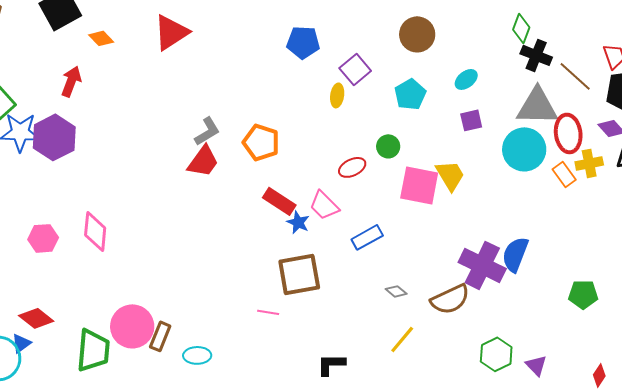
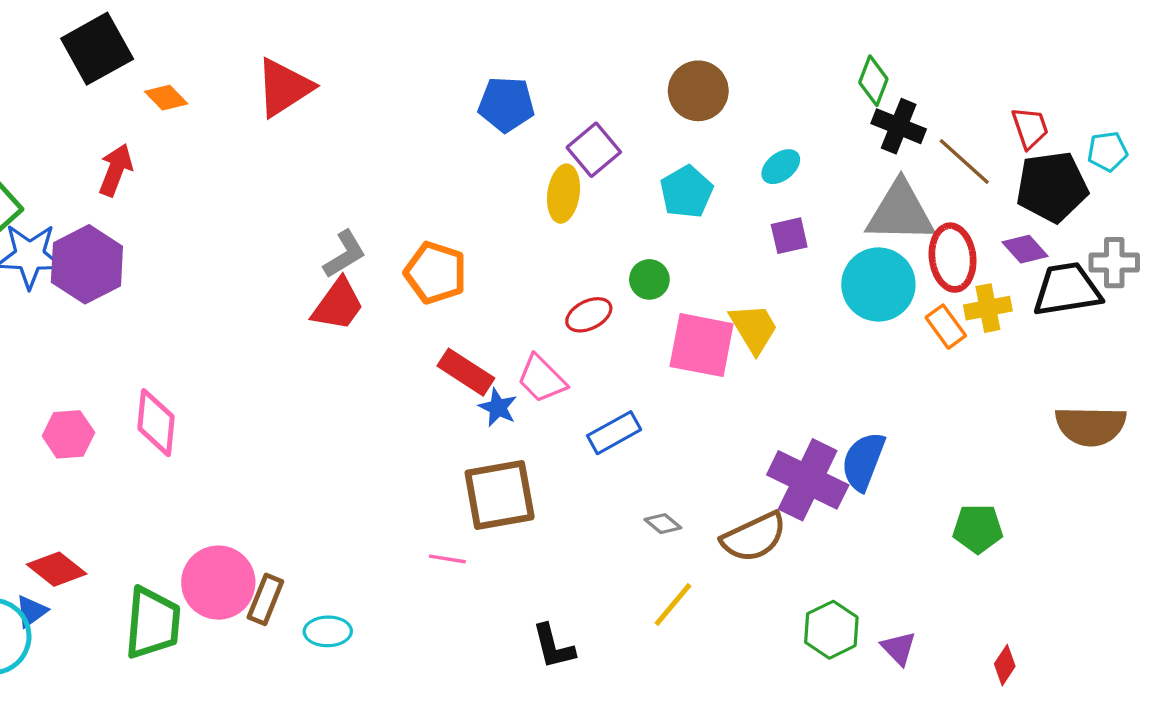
yellow ellipse: (337, 95) -> (564, 194), size x1.4
black L-shape: (331, 364) -> (553, 647), turned -104

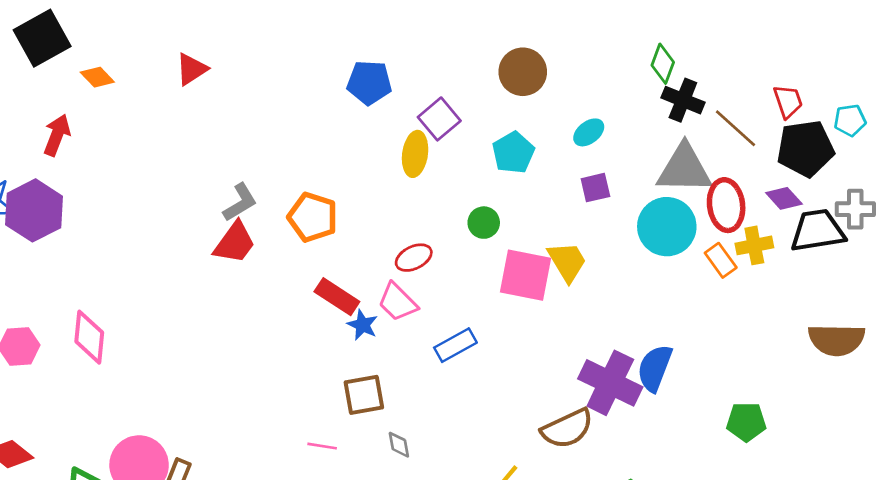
red triangle: (284, 87) -> (192, 69), size x0.7
red ellipse: (589, 315) -> (414, 258), moved
brown square: (500, 495) -> (364, 395), size x0.7
gray diamond: (663, 524) -> (399, 445), moved, turned 40

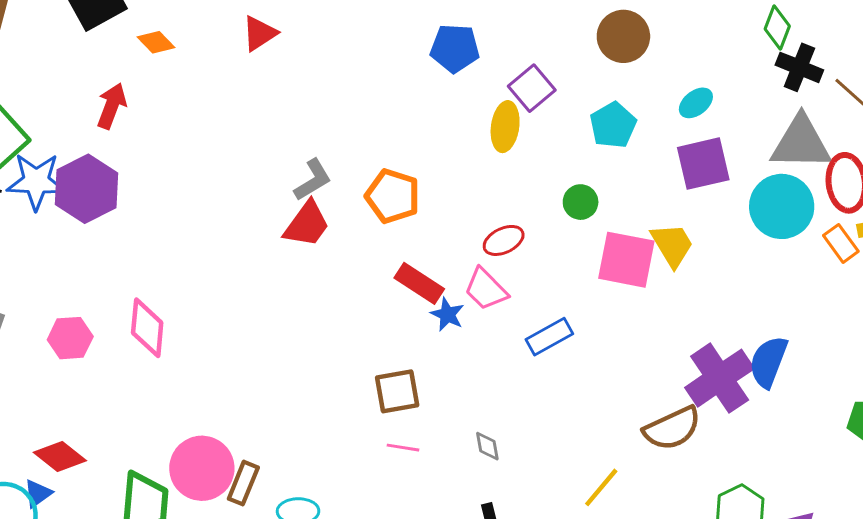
purple square: (595, 188) -> (703, 164), size x1.6
purple cross: (610, 383) -> (720, 378), turned 30
brown square: (364, 395) -> (397, 391), moved

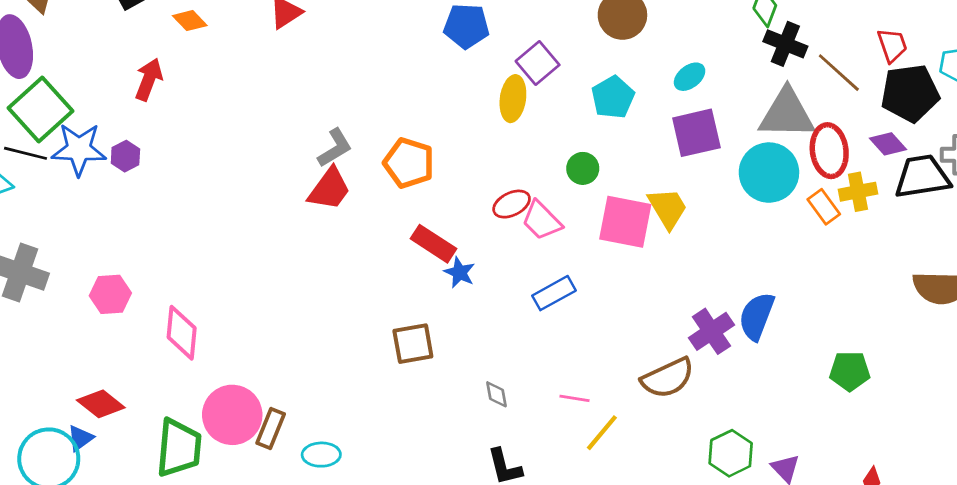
purple hexagon: (86, 189) -> (125, 156), size x0.5
pink trapezoid: (486, 289) -> (542, 220), moved
pink diamond: (147, 328) -> (182, 333), moved
purple cross: (720, 378) -> (711, 331), size x0.7
pink line: (403, 448) -> (575, 398), moved

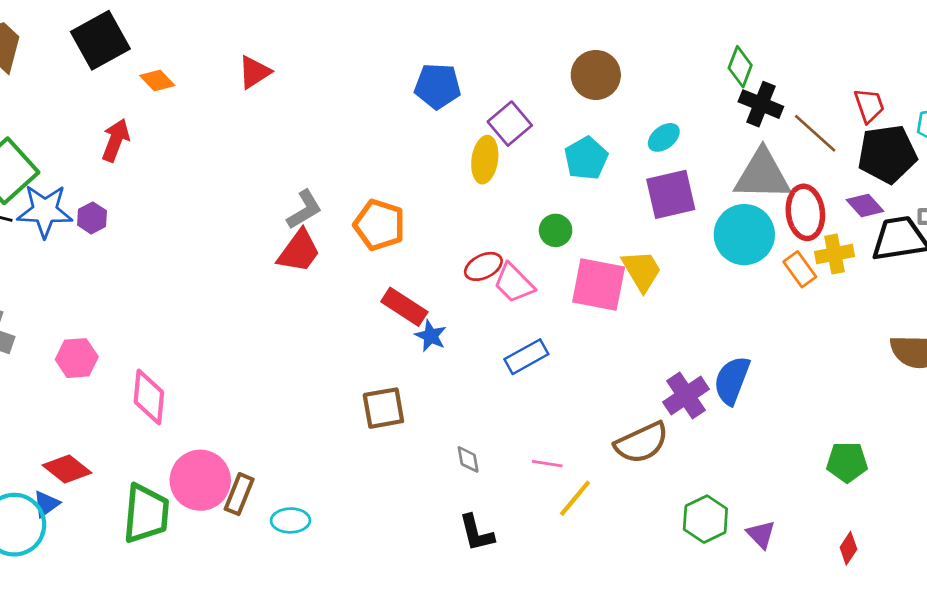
green pentagon: (850, 371) -> (847, 462), moved

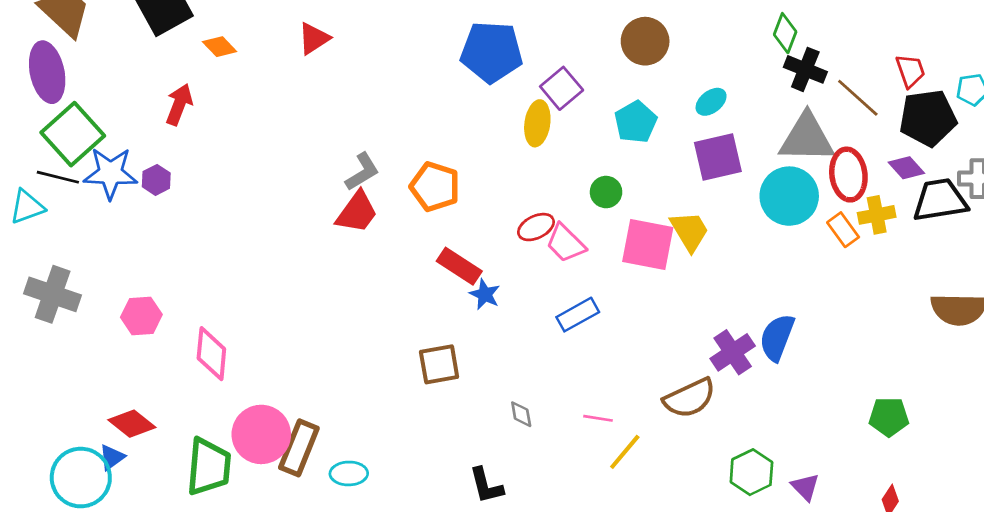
blue pentagon: (438, 86) -> (492, 52), size x1.4
brown rectangle: (239, 494) -> (299, 448), size x1.4
black L-shape: (476, 533) -> (486, 486), moved

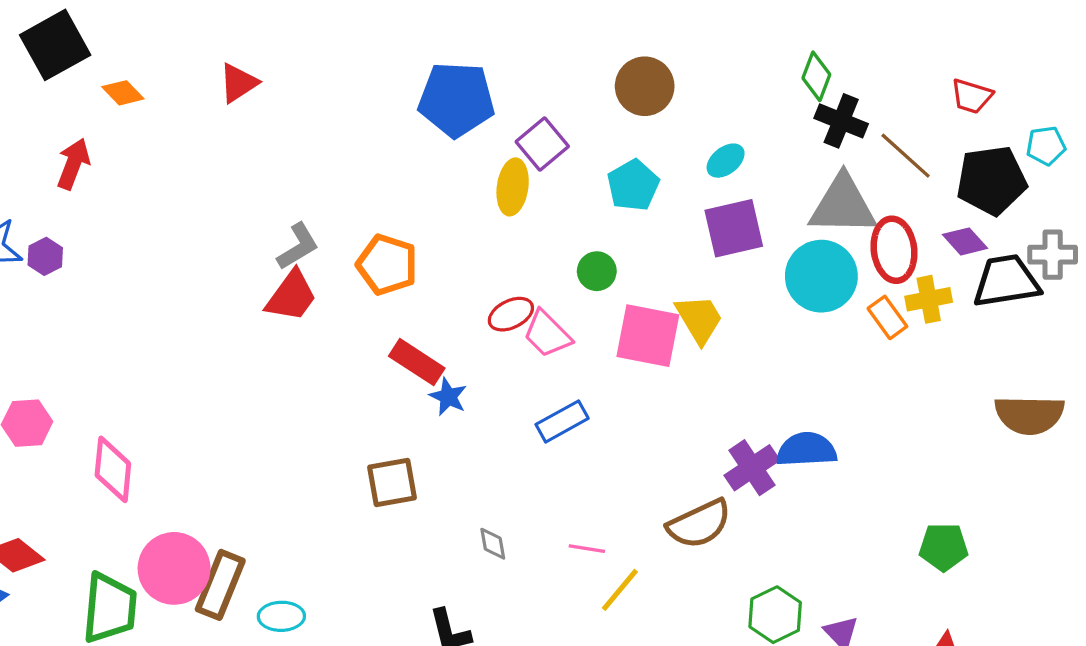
red trapezoid: (910, 71) -> (972, 96), moved, turned 126
blue semicircle: (777, 337) -> (806, 450), turned 66

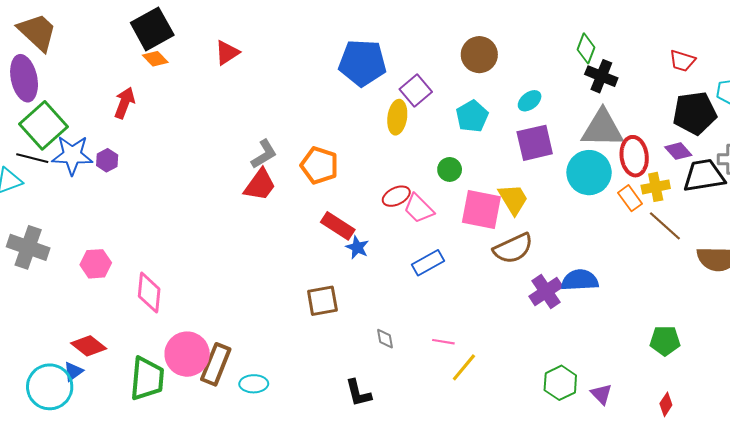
black square: (55, 45) -> (152, 29), moved
brown line: (906, 156) -> (665, 226), moved
brown semicircle: (699, 524) -> (513, 248), moved

